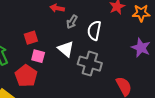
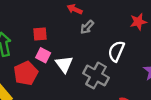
white semicircle: (94, 30) -> (116, 51), moved
white triangle: (66, 49) -> (64, 64), moved

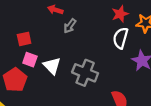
white semicircle: (116, 51) -> (121, 38), moved

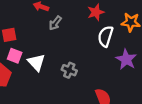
red star: (120, 14) -> (96, 12), moved
gray cross: (85, 73) -> (69, 70), size x0.6

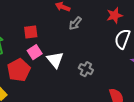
pink square: (15, 56) -> (35, 52), turned 32

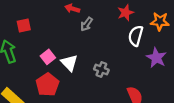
red square: (31, 32) -> (24, 26), moved
red pentagon: (19, 70) -> (47, 85), moved

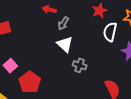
pink square: (48, 57) -> (10, 66), moved
white triangle: (69, 63) -> (65, 44), moved

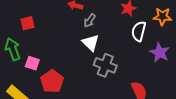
gray cross: (80, 65) -> (105, 65), size x1.5
pink square: (10, 66) -> (32, 63), turned -32

